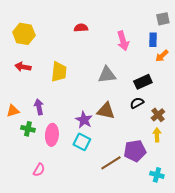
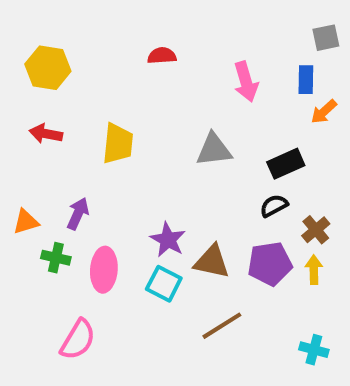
purple arrow: (39, 107) -> (78, 214), turned 35
brown triangle: (106, 111) -> (212, 262), moved
purple pentagon: (135, 151) -> (270, 264), moved
pink semicircle: (39, 170) -> (78, 340), size x1.5

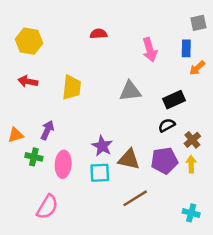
cyan square: (164, 284) -> (100, 173), turned -30

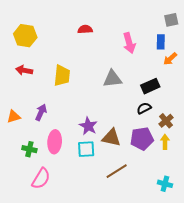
green cross: (34, 157) -> (29, 149), moved

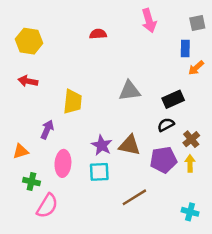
pink arrow: (129, 43) -> (149, 21), moved
yellow trapezoid: (62, 76) -> (73, 102), moved
orange triangle: (14, 117) -> (21, 151), moved
brown triangle: (111, 138) -> (130, 145), moved
green cross: (29, 149) -> (31, 182), moved

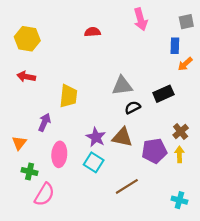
black semicircle: (166, 125) -> (133, 107), moved
orange triangle: (21, 151) -> (19, 143), turned -35
cyan square: (99, 172) -> (94, 162), turned 36

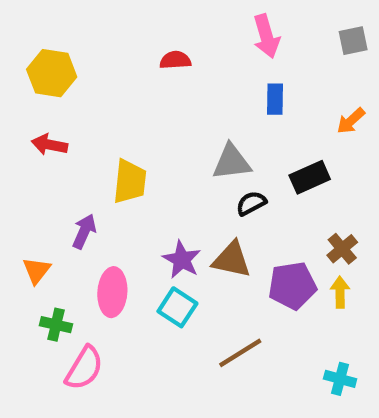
blue rectangle: (175, 46) -> (275, 99), moved

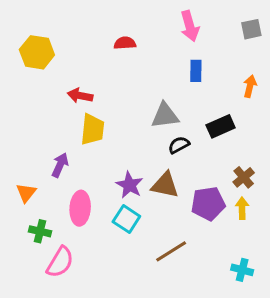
orange arrow: (351, 121) -> (250, 86), turned 145
red arrow: (49, 145) -> (80, 96), moved

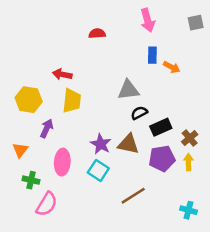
yellow hexagon: (37, 52) -> (29, 100), moved
orange arrow: (250, 86) -> (172, 67), moved, turned 105
black rectangle: (221, 126) -> (161, 127), moved

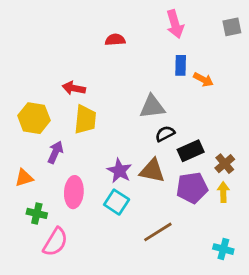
orange triangle: (20, 150) -> (24, 178), turned 35

